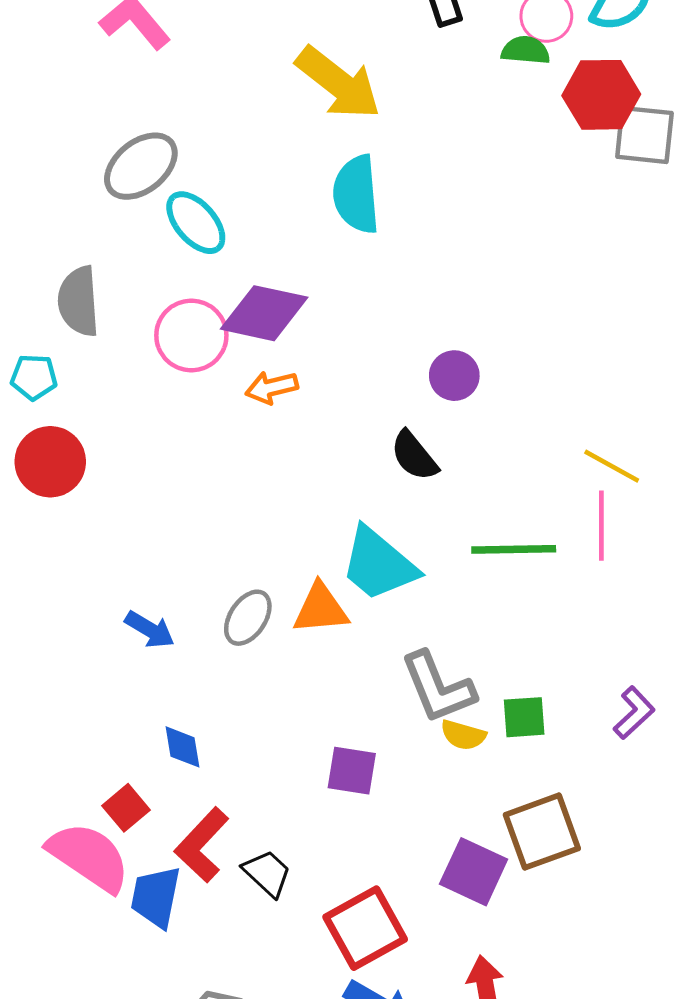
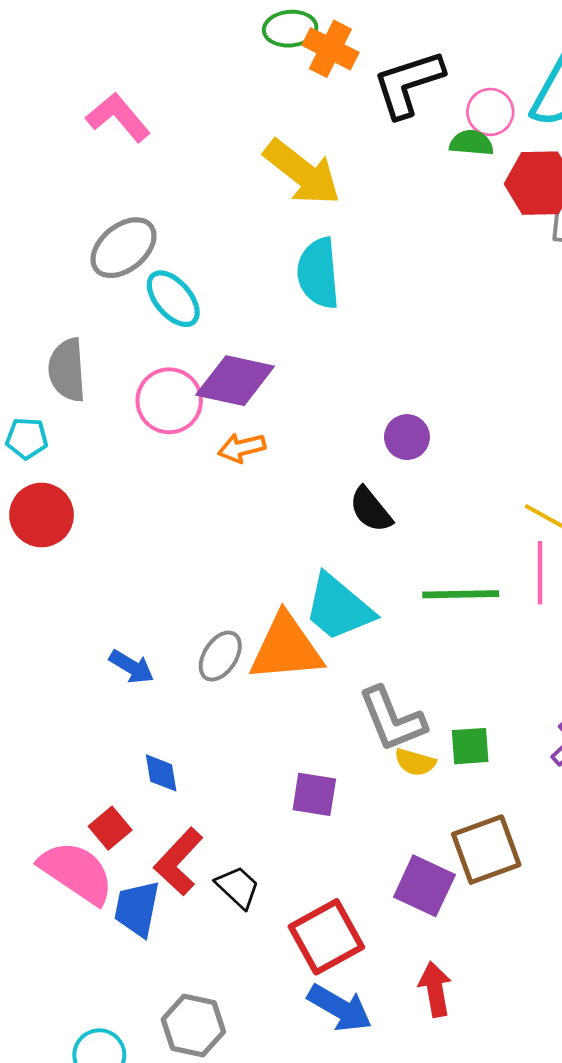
orange triangle: (321, 609) -> (286, 648), size x1.5

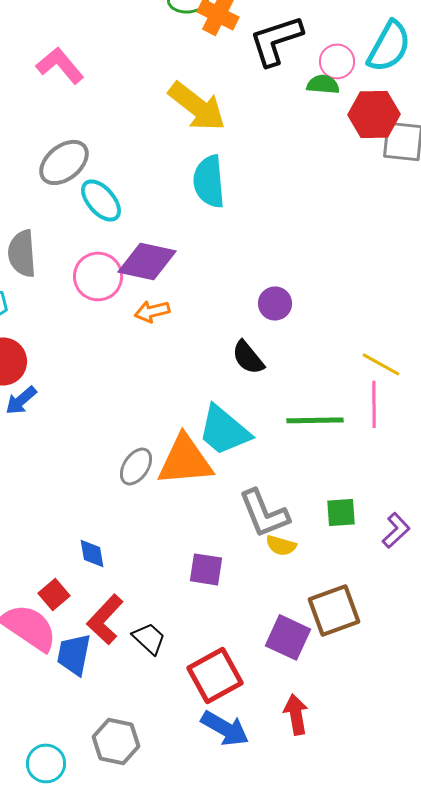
blue arrow: (132, 667) -> (21, 400), moved, turned 108
green square: (470, 746) -> (341, 512), moved

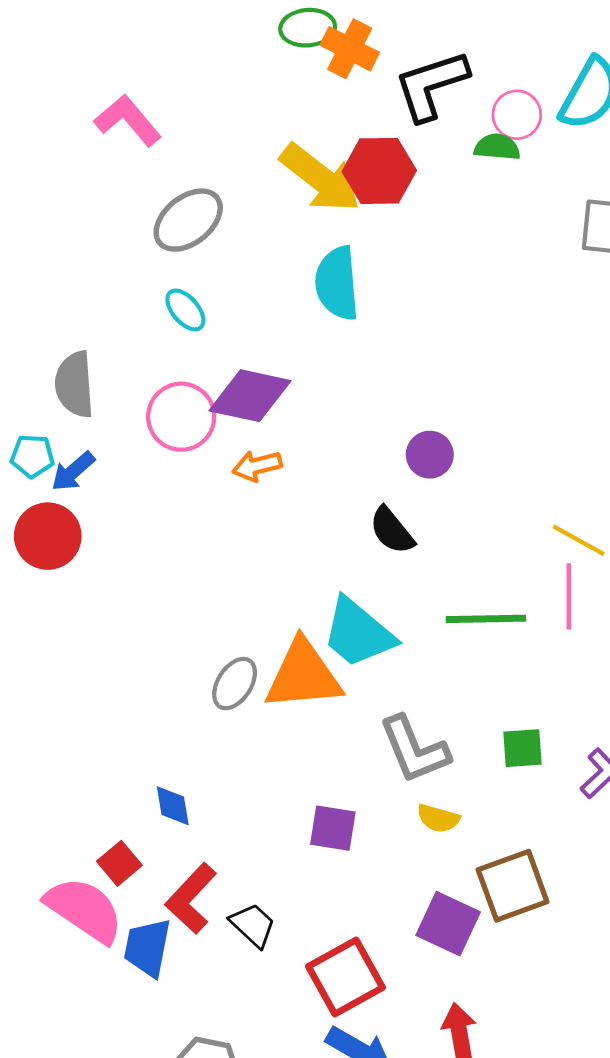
red hexagon: (374, 114) -> (379, 171), moved
gray ellipse: (64, 162) -> (188, 220), moved
cyan ellipse: (101, 200) -> (185, 310), size x0.7
blue arrow: (21, 400) -> (73, 471), moved
yellow semicircle: (281, 545) -> (438, 818), moved

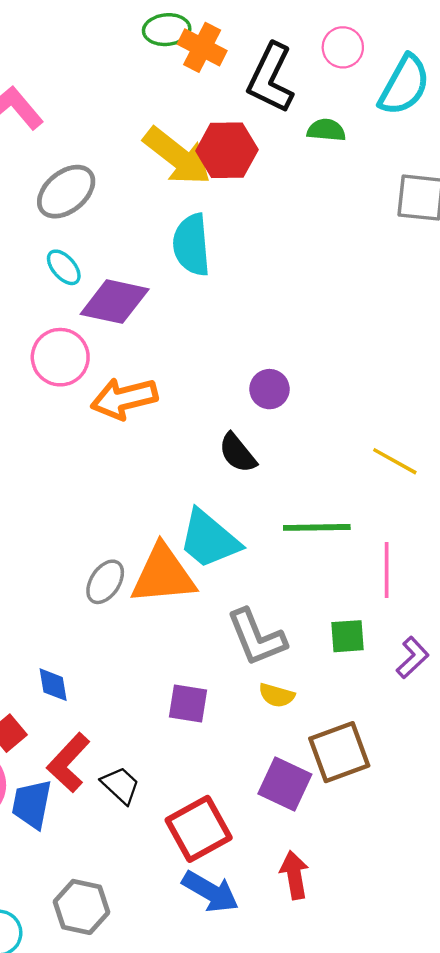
black L-shape: (431, 85) -> (271, 78), turned -46
pink circle: (517, 115) -> (343, 47), moved
purple diamond: (250, 396) -> (115, 302), moved
orange arrow: (257, 466) -> (124, 399), size x1.6
pink line: (569, 596) -> (387, 570), moved

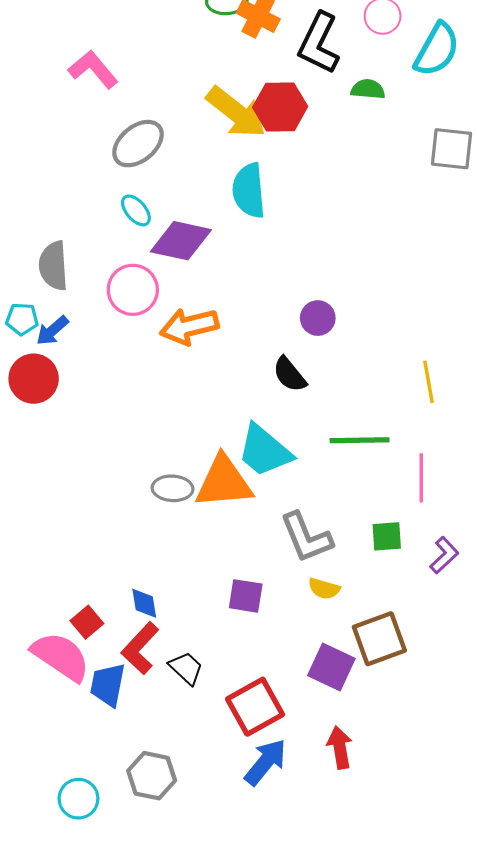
yellow line: (395, 461) -> (428, 382), turned 51
gray ellipse: (105, 582) -> (173, 488), turned 60
blue diamond: (53, 685) -> (144, 603), moved
blue arrow: (210, 892) -> (266, 762), turned -81

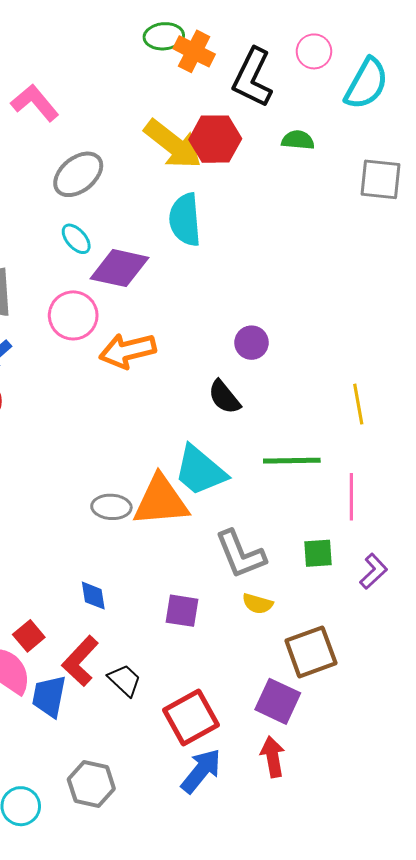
green semicircle: (368, 89) -> (298, 140), moved
blue diamond: (144, 603) -> (93, 596), moved
purple square: (331, 667) -> (278, 701), moved

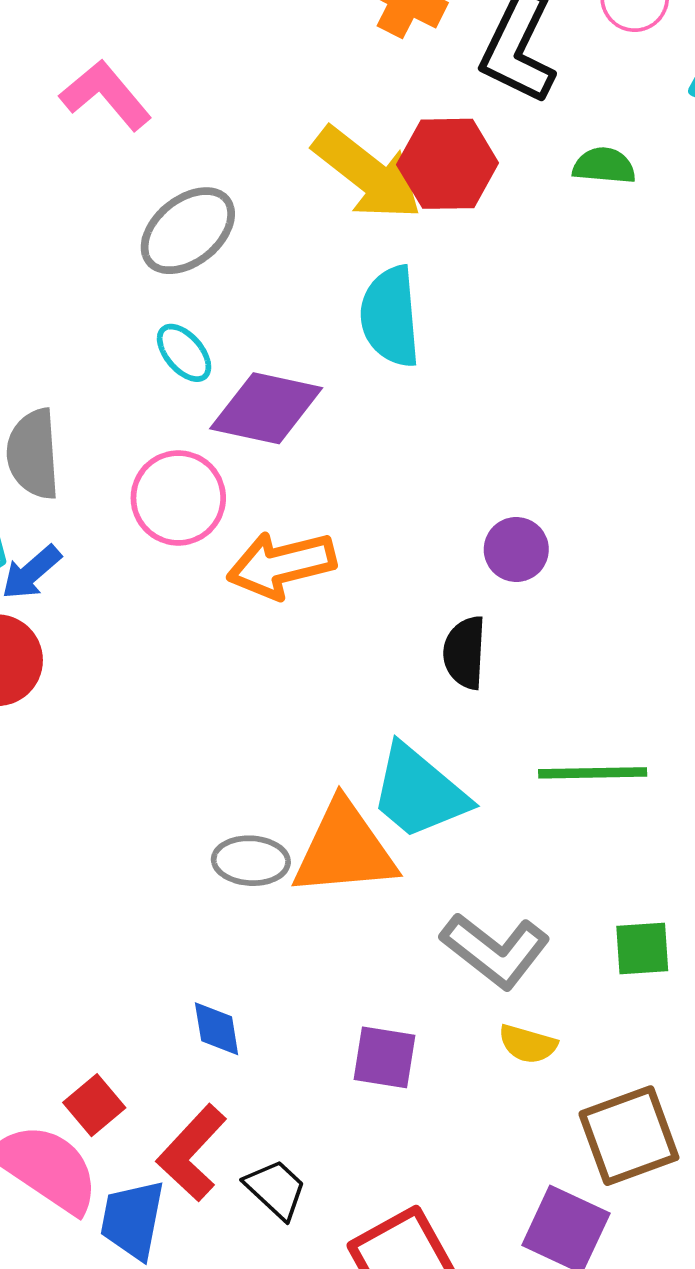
black semicircle: (224, 397) -> (465, 653), turned 42
gray L-shape: (240, 554) -> (495, 950), turned -30

